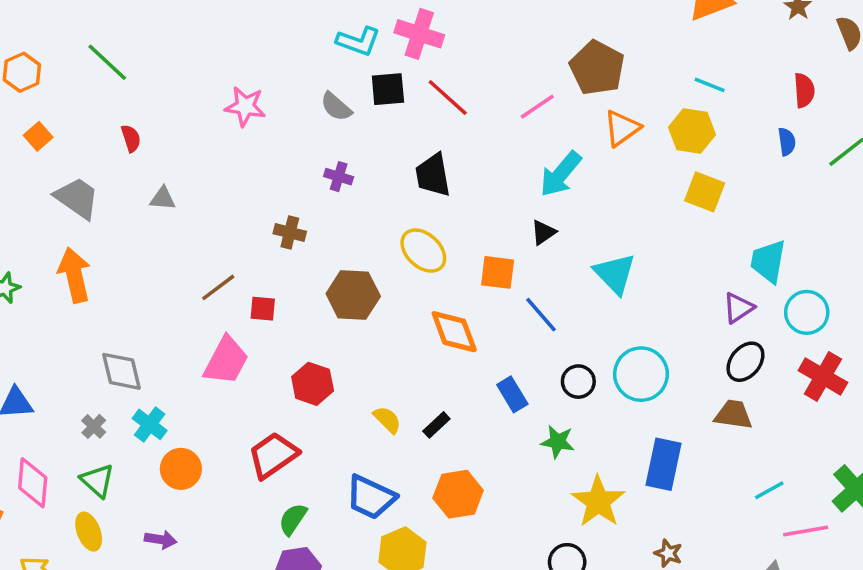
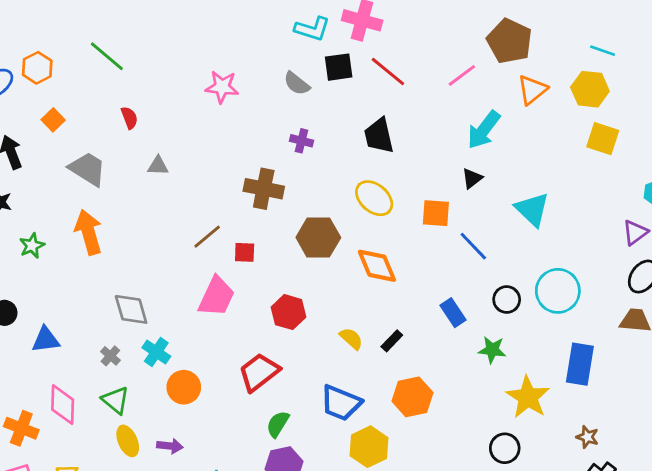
brown cross: (290, 232) -> (264, 189), size x1.5
orange diamond: (454, 332) -> (377, 266), moved
yellow ellipse: (89, 532) -> (128, 441), moved

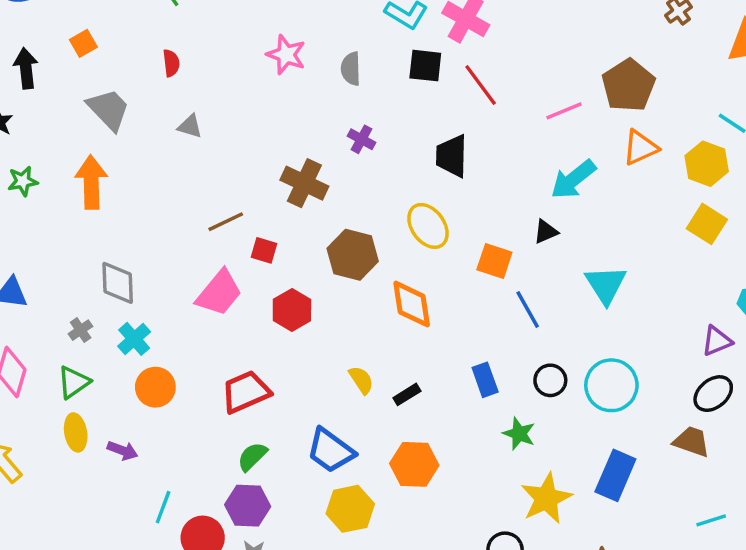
gray semicircle: (297, 84) -> (351, 69), moved, turned 36
red hexagon: (288, 312) -> (292, 310), moved
green triangle: (116, 400) -> (74, 382), turned 32

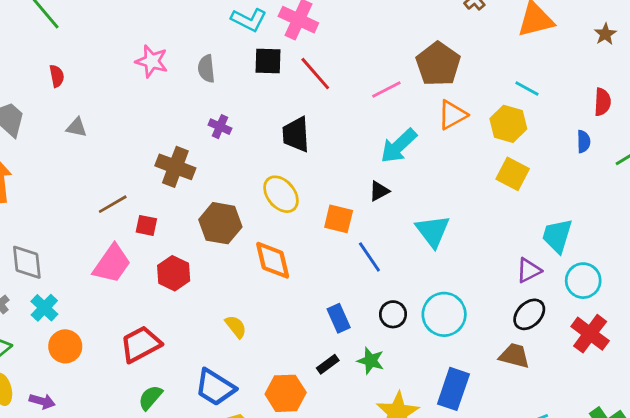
black rectangle: (407, 394) -> (328, 364), moved

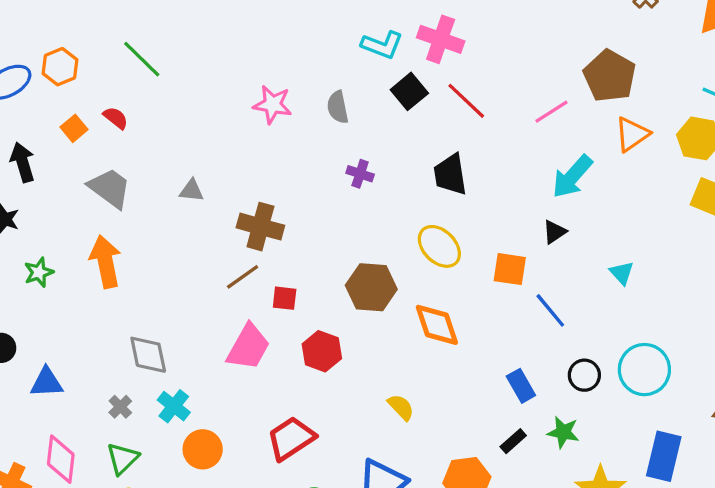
black square: (268, 61) -> (409, 91), turned -36
red semicircle: (57, 76) -> (116, 118), moved, turned -35
brown cross: (175, 167) -> (260, 227), moved
cyan triangle: (433, 231) -> (622, 273), size x0.6

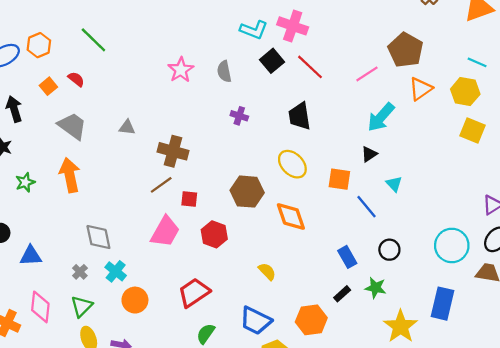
pink star: (273, 105) -> (181, 70), turned 30
cyan triangle: (622, 273) -> (394, 184), moved
cyan circle: (644, 370) -> (452, 245), moved

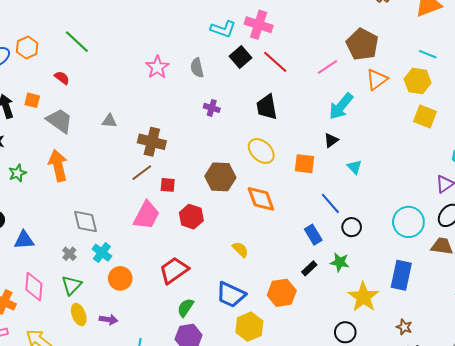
orange square: (48, 86) -> (32, 100), moved, turned -35
blue line: (367, 207) -> (330, 203), moved

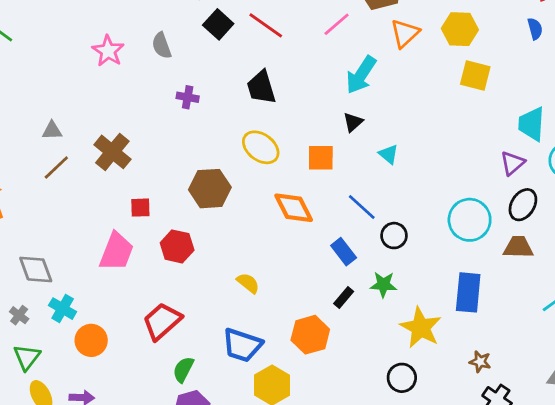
brown cross: (152, 142) -> (112, 152), turned 32
brown line: (142, 173) -> (56, 167), moved
orange diamond: (261, 199) -> (294, 208), moved

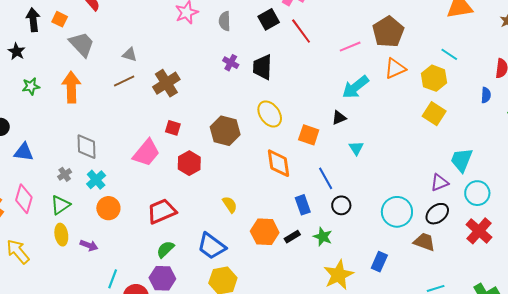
black trapezoid: (261, 87) -> (262, 67), moved
blue rectangle: (468, 292) -> (379, 262), size x0.7
orange hexagon: (310, 335) -> (265, 232), moved

